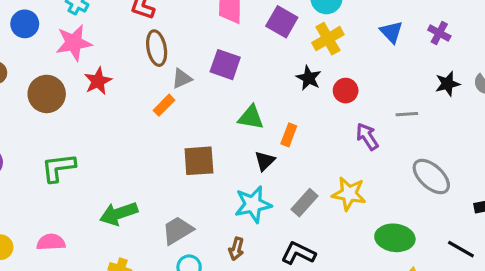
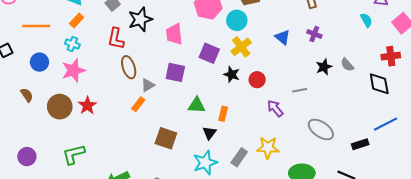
purple square: (282, 22) -> (209, 53), moved
red star: (98, 81) -> (87, 105), moved
brown square: (199, 161) -> (166, 138), turned 30

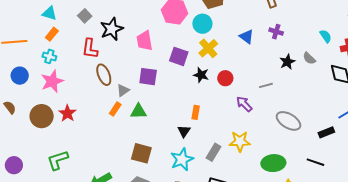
cyan semicircle: (366, 20) -> (326, 36), moved
green triangle: (197, 105) -> (138, 111), moved
brown square: (166, 138) -> (141, 153), moved

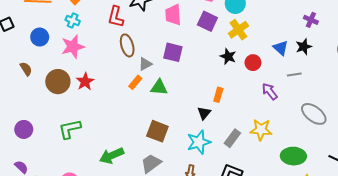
blue triangle: (246, 37) -> (281, 48), moved
purple square: (179, 56) -> (207, 21), moved
black star: (287, 62) -> (304, 47), moved

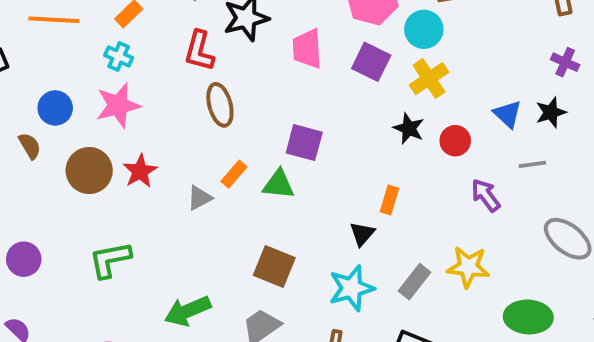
blue circle: (40, 37) -> (55, 108), moved
purple square: (173, 52) -> (304, 143), moved
gray triangle: (145, 64) -> (199, 198), moved

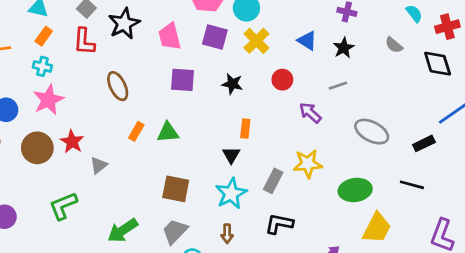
red L-shape: (199, 51) -> (84, 41), moved
blue triangle: (508, 114) -> (307, 41), moved
black star: (409, 128) -> (232, 84), moved
purple square: (304, 143) -> (182, 80), moved
gray triangle: (199, 198) -> (99, 165), moved

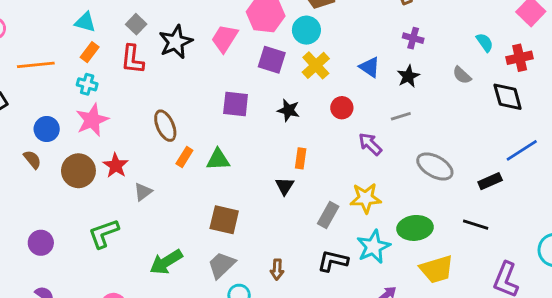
pink trapezoid: (170, 36) -> (225, 38), moved, turned 44
brown ellipse: (118, 86) -> (165, 126), moved
cyan star: (231, 193) -> (373, 247), moved
yellow trapezoid: (377, 228) -> (437, 269), turned 44

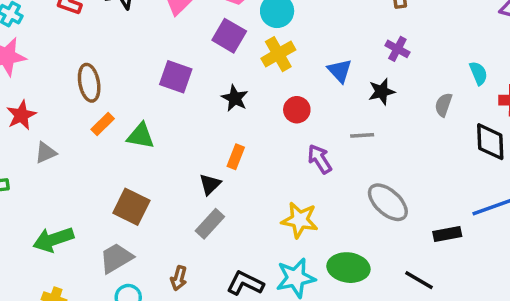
gray semicircle: (462, 75) -> (443, 105), turned 54
gray rectangle: (328, 215) -> (210, 224), moved

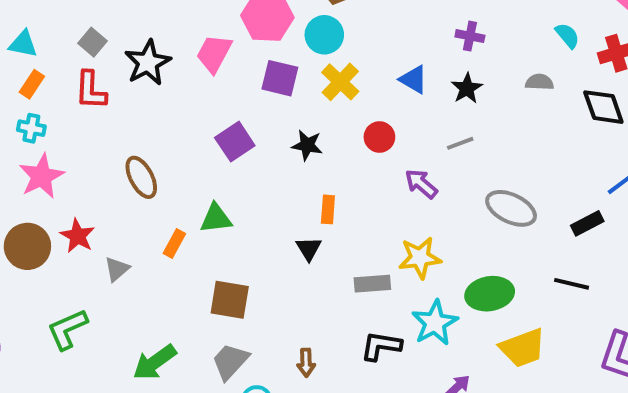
purple square: (176, 77) -> (235, 142), turned -36
gray semicircle: (443, 105) -> (539, 82), turned 90
orange rectangle: (103, 124) -> (174, 243), moved
gray rectangle: (210, 224) -> (372, 284), moved, turned 60

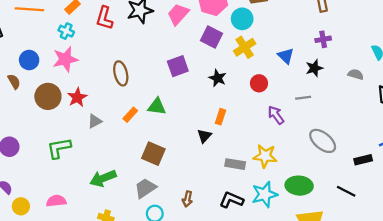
purple cross: (470, 36) -> (323, 39), turned -35

